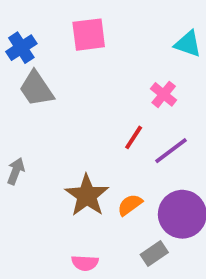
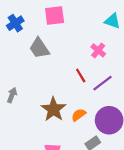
gray trapezoid: (36, 89) -> (39, 48), moved
red line: (134, 137) -> (81, 76), turned -64

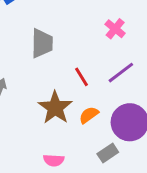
gray trapezoid: (39, 48) -> (42, 43), moved, turned -145
red line: (81, 76) -> (81, 77), moved

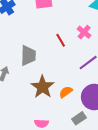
gray trapezoid: (42, 43) -> (28, 55), moved
red line: (81, 77) -> (61, 40), moved

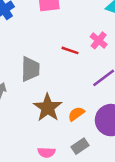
red line: (61, 40) -> (70, 50), turned -40
gray rectangle: (79, 118) -> (80, 146), moved

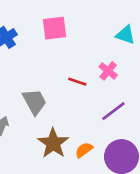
gray trapezoid: (30, 69) -> (34, 102), turned -30

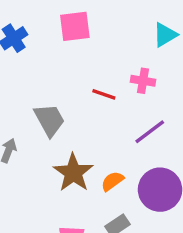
cyan triangle: (125, 35) -> (165, 35), turned -50
pink cross: (108, 71) -> (143, 81), turned -30

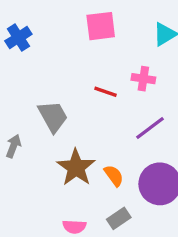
pink square: (75, 26) -> (101, 26), moved
orange semicircle: (112, 181) -> (114, 176), turned 90

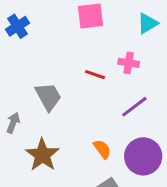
brown star: (76, 167) -> (42, 155), moved

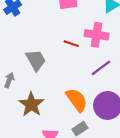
pink cross: (129, 63) -> (97, 35), size x1.5
orange semicircle: (102, 149) -> (77, 100), size x1.6

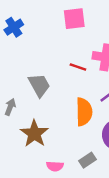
orange semicircle: (77, 100) -> (84, 112), moved, turned 35

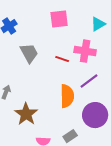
gray trapezoid: (39, 85) -> (29, 53), moved

